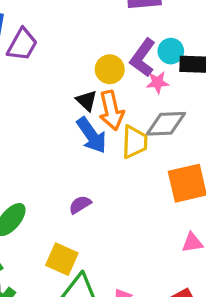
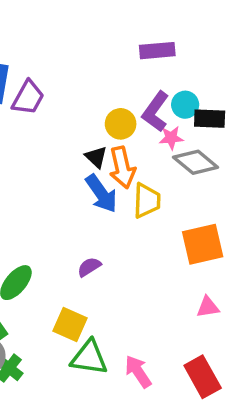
gray diamond: (166, 124) -> (196, 162), moved, turned 42

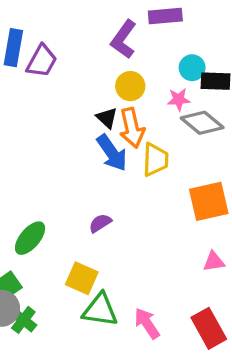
purple L-shape: (155, 112) -> (124, 39), moved

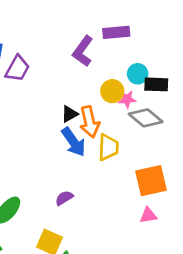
yellow circle: (130, 86) -> (112, 91), moved
black triangle: (107, 118) -> (70, 114), turned 48
pink triangle: (214, 262) -> (148, 215), moved

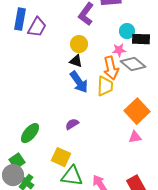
yellow circle: (112, 91) -> (79, 44), moved
black triangle: (70, 114) -> (76, 61), turned 48
orange arrow: (90, 122) -> (111, 68), moved
orange square: (151, 181) -> (137, 111), turned -30

